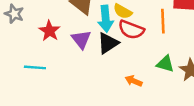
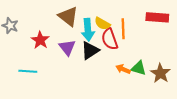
orange line: (163, 21) -> (123, 29), moved
red semicircle: (131, 30) -> (110, 39), turned 50
orange arrow: (134, 81) -> (123, 69), moved

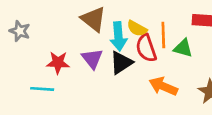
red star: (40, 40) -> (58, 63), moved, turned -30
green triangle: (139, 68) -> (183, 48), moved
orange arrow: (123, 69) -> (163, 86), size x1.5

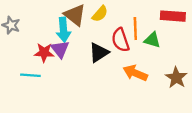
yellow semicircle: (137, 28) -> (100, 14), moved, turned -78
cyan arrow: (119, 36) -> (63, 30), moved
purple triangle: (92, 59) -> (60, 49), moved

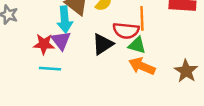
red semicircle: (120, 40) -> (126, 31), turned -65
green triangle: (152, 40) -> (137, 45), moved
cyan line: (30, 75) -> (50, 69), moved

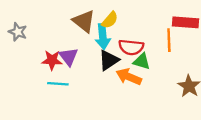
orange line: (142, 18) -> (169, 40), moved
cyan arrow: (65, 20) -> (103, 37), moved
orange arrow: (142, 66) -> (129, 77), moved

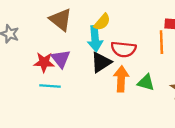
brown triangle: (84, 21) -> (61, 20), moved
green triangle: (142, 61) -> (146, 82), moved
orange arrow: (129, 77) -> (121, 79), turned 70

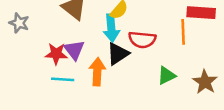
orange arrow: (121, 79) -> (97, 72), moved
green triangle: (146, 82) -> (166, 75), turned -42

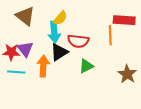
green triangle: (166, 75) -> (86, 66), moved

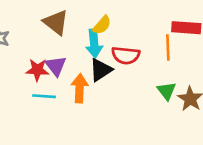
green triangle: (86, 66) -> (167, 91), moved, turned -42

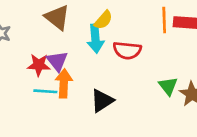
orange line: (168, 47) -> (164, 20), moved
black triangle: (101, 70) -> (102, 101), moved
orange arrow: (80, 88) -> (64, 83), moved

